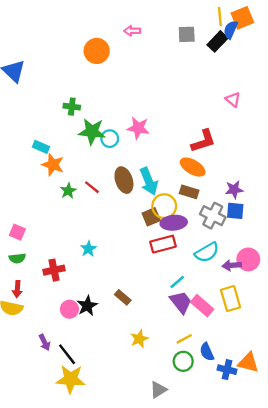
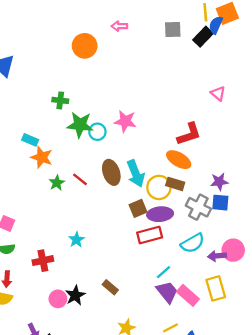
yellow circle: (164, 206) -> (159, 187), moved

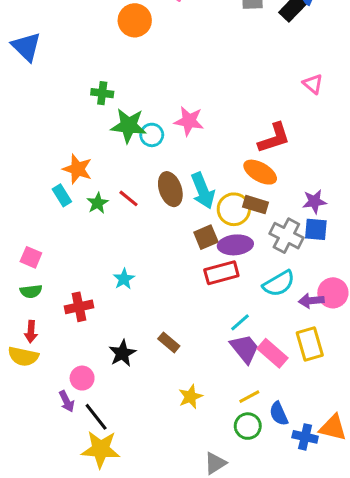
cyan rectangle: (30, 140) -> (62, 195), moved, turned 35
pink circle: (58, 299) -> (82, 378), moved

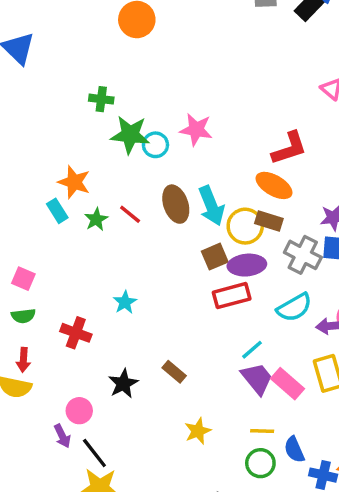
red cross: (79, 307) -> (76, 333), turned 32
yellow line: (249, 397) -> (262, 431), turned 30

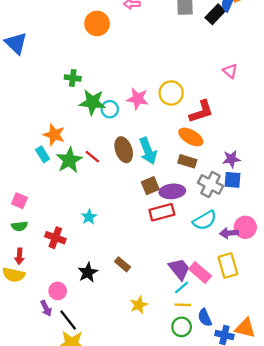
green star: (96, 219) -> (69, 160), size x1.6
yellow circle: (245, 226) -> (171, 93), moved
cyan line: (252, 350) -> (182, 288), moved

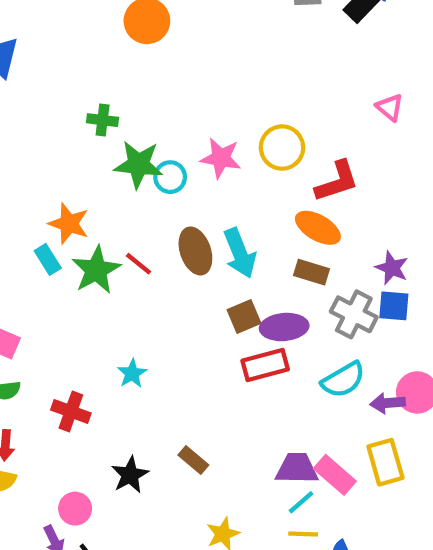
purple star: (231, 159) -> (392, 268), turned 30
purple trapezoid: (179, 269) -> (297, 468), turned -50

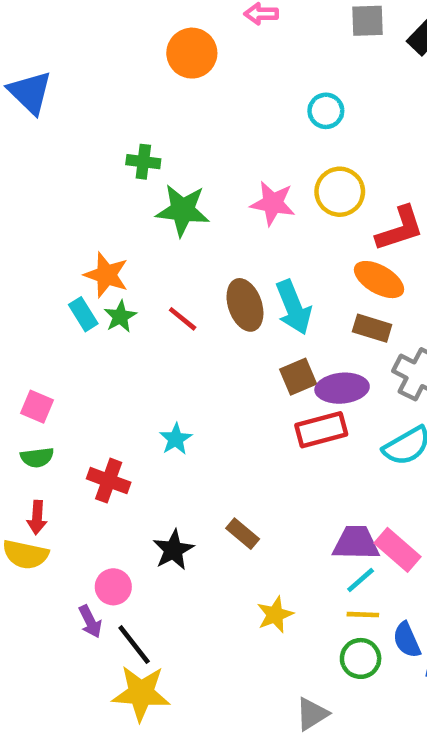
cyan circle: (170, 177) -> (326, 111), moved
green star: (96, 270) -> (120, 316), moved, size x0.6

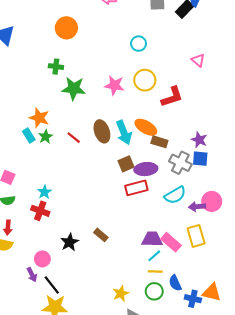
orange circle: (192, 53) -> (66, 28), moved
orange ellipse: (379, 280) -> (146, 127), moved
cyan star: (176, 439) -> (44, 192), moved
yellow star: (275, 615) -> (121, 293), moved

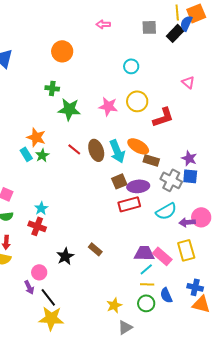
red line: (74, 138) -> (74, 149), moved
blue cross: (193, 299) -> (195, 287), moved

